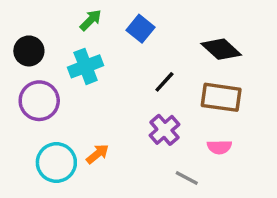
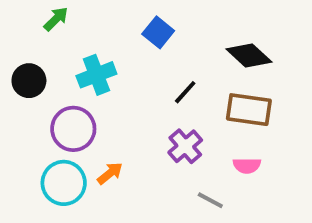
green arrow: (91, 20) -> (56, 19), moved
black circle: (29, 51) -> (29, 81), moved
purple circle: (39, 101) -> (73, 129), moved

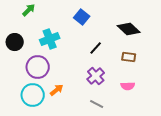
brown rectangle: (249, 110) -> (129, 57), size x0.6
gray line: (210, 200) -> (97, 104), moved

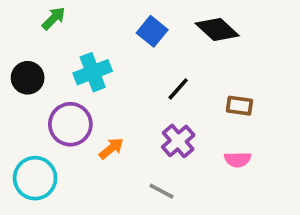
black diamond: (129, 29) -> (217, 29), moved
orange arrow: (57, 90) -> (111, 148), moved
cyan circle: (33, 95) -> (35, 178), moved
gray line: (97, 104) -> (161, 191), moved

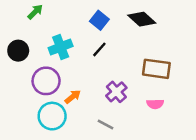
black line: (178, 89) -> (99, 49), moved
brown rectangle: (239, 106) -> (156, 69), size x1.6
cyan circle: (35, 178) -> (52, 116), moved

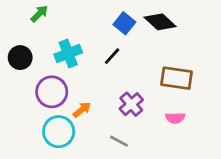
blue square: (99, 20) -> (124, 23), moved

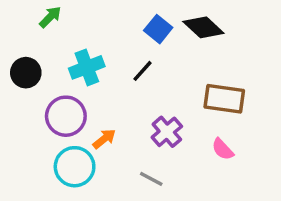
pink semicircle: (175, 118) -> (223, 149), turned 48

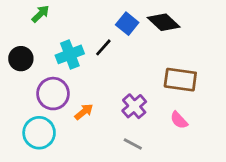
black line: (142, 71) -> (103, 47), moved
cyan circle: (75, 167) -> (39, 133), moved
gray line: (151, 179) -> (133, 144), moved

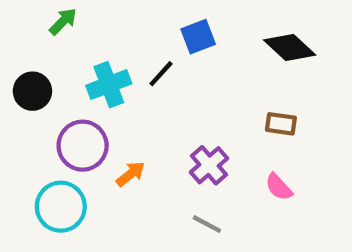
black diamond: (164, 22) -> (290, 48), moved
blue square: (127, 24) -> (198, 37), turned 30
brown rectangle: (180, 80) -> (281, 124), size x0.6

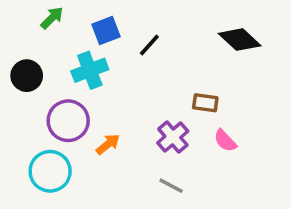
blue square: (198, 37) -> (106, 31), moved
black line: (161, 74) -> (149, 45), moved
brown rectangle: (281, 124) -> (205, 103), moved
pink semicircle: (279, 187) -> (225, 141), moved

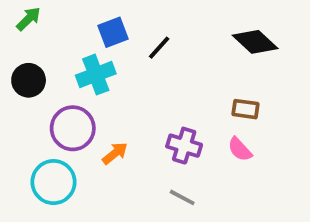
green arrow: (52, 18) -> (29, 19), moved
brown rectangle: (205, 103) -> (246, 109), moved
purple cross: (173, 137) -> (184, 146), turned -32

